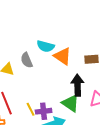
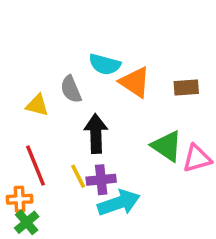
black arrow: (78, 85) -> (96, 134), moved
green triangle: (71, 103) -> (167, 146), moved

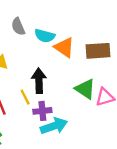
brown rectangle: (186, 87) -> (98, 51), size x1.5
gray semicircle: (71, 89) -> (18, 27), moved
yellow line: (78, 176) -> (25, 97), moved

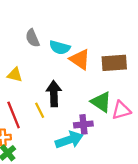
purple cross: (42, 111) -> (83, 124), moved

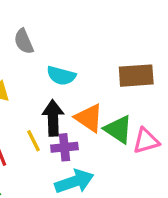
cyan semicircle: (60, 48) -> (61, 76), moved
orange triangle: (80, 59) -> (89, 118), moved
purple cross: (83, 124) -> (64, 147), moved

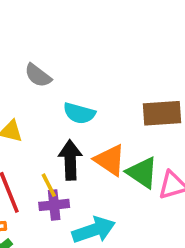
gray semicircle: (24, 41) -> (38, 76), turned -30
purple cross: (64, 147) -> (54, 205), moved

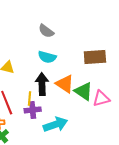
gray semicircle: (38, 76) -> (46, 31), moved
yellow line: (49, 185) -> (30, 99), turned 32

